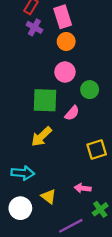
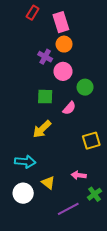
purple cross: (34, 27) -> (45, 57), moved
green square: (45, 100) -> (45, 97), size x0.7

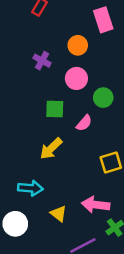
pink rectangle: (61, 22) -> (103, 20), moved
purple cross: (45, 57) -> (42, 61), moved
pink arrow: (79, 175) -> (96, 205), size x1.5
white circle: (23, 193) -> (15, 224), moved

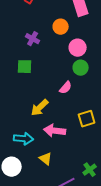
pink circle: (76, 78) -> (78, 48), moved
green square: (55, 109) -> (25, 67), moved
pink arrow: (96, 205) -> (55, 131), moved

